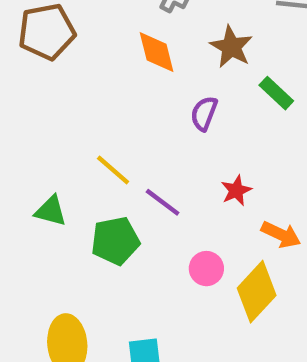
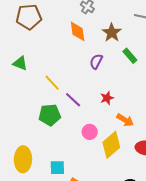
green triangle: (51, 211) -> (20, 63), moved

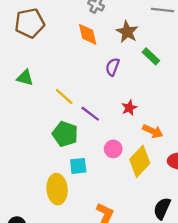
green pentagon: (50, 115) -> (65, 134), turned 30
yellow ellipse: (23, 159) -> (57, 189), moved
cyan square: (57, 168) -> (78, 166), moved

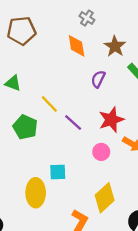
red star: (129, 108) -> (111, 120), size x1.6
green pentagon: (65, 134) -> (25, 127), moved
pink circle: (113, 149) -> (101, 152), moved
yellow diamond: (140, 161) -> (105, 198), moved

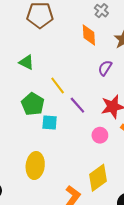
cyan square: (58, 172) -> (50, 123), moved

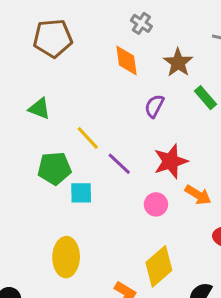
green pentagon: (33, 104) -> (54, 168), turned -30

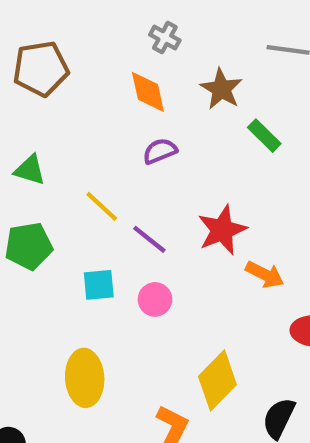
purple semicircle: (154, 106) -> (160, 151), moved, turned 45
green pentagon: (54, 168) -> (29, 246), moved
pink circle: (156, 204) -> (155, 299), moved

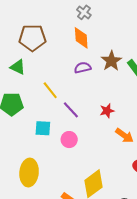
gray cross: (165, 38) -> (84, 12), moved
brown pentagon: (41, 69) -> (32, 38), moved
brown star: (221, 89) -> (111, 61), moved
red star: (222, 230) -> (107, 111), size x0.6

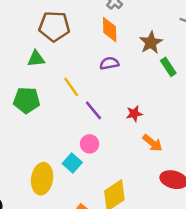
brown star: (111, 61) -> (151, 43), moved
green triangle: (18, 67) -> (36, 59), turned -35
cyan square: (43, 128) -> (72, 163), moved, turned 35

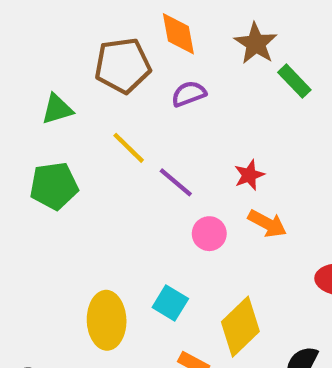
brown pentagon: (54, 26) -> (123, 65), moved
orange arrow: (152, 143) -> (267, 223), moved
pink circle: (90, 144) -> (209, 234), moved
cyan square: (72, 163) -> (170, 303), moved

